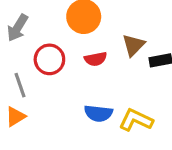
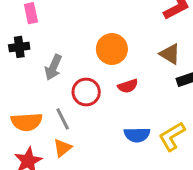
brown triangle: (133, 45) -> (170, 54), moved, turned -35
yellow L-shape: (136, 120) -> (172, 136), turned -48

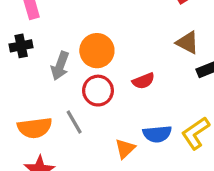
orange circle: (112, 49) -> (97, 51), moved
orange triangle: (62, 148) -> (125, 149), moved

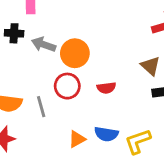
gray arrow: (60, 66) -> (44, 44), moved, turned 75

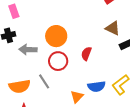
gray arrow: (44, 44) -> (28, 50), moved
red semicircle: (106, 88) -> (86, 54), turned 136

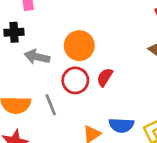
red semicircle: (86, 54) -> (105, 77), moved

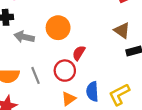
red circle: (75, 80) -> (65, 71), moved
blue semicircle: (121, 125) -> (92, 91), turned 84

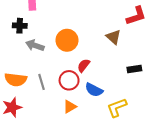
brown triangle: (122, 30) -> (114, 37), moved
blue semicircle: (92, 91) -> (94, 90), moved, turned -66

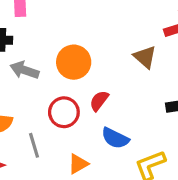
red circle: (69, 80) -> (64, 112), moved
gray line: (42, 82) -> (34, 145), moved

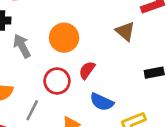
gray arrow: (24, 70) -> (22, 46), turned 45
gray line: (34, 145) -> (32, 110), turned 45

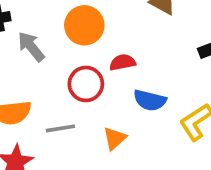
red semicircle: (87, 70) -> (123, 62), turned 54
gray line: (32, 110) -> (60, 128), turned 65

